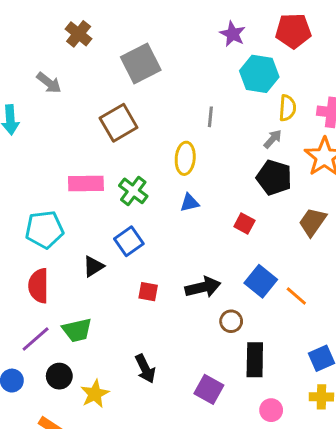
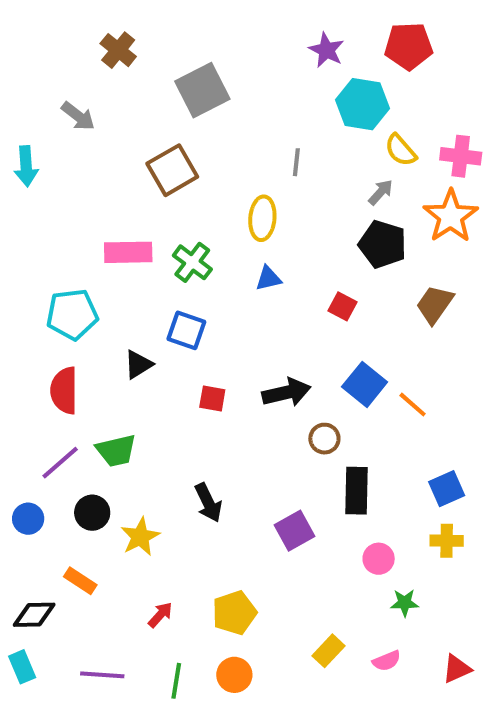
yellow semicircle: (287, 108) -> (401, 150), turned 135
blue square: (129, 241) -> (186, 330), turned -36
purple square: (209, 389) -> (294, 531), turned 32

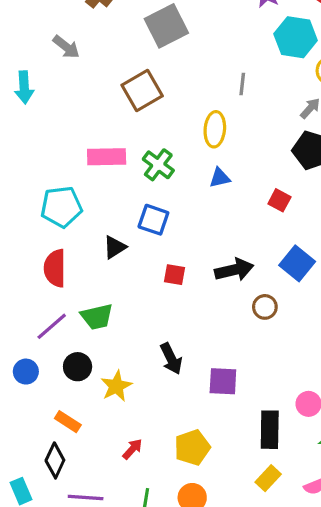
black rectangle: (357, 491) -> (270, 430), moved
purple square: (294, 531) -> (223, 381), moved, turned 32
black diamond: (34, 615) -> (55, 460), moved, turned -64

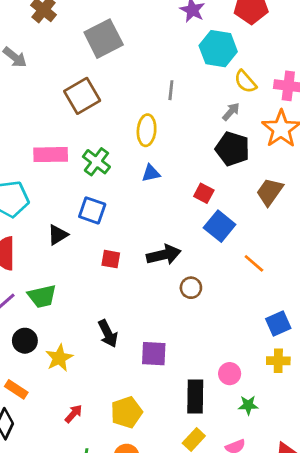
blue square: (297, 263) -> (220, 226), moved

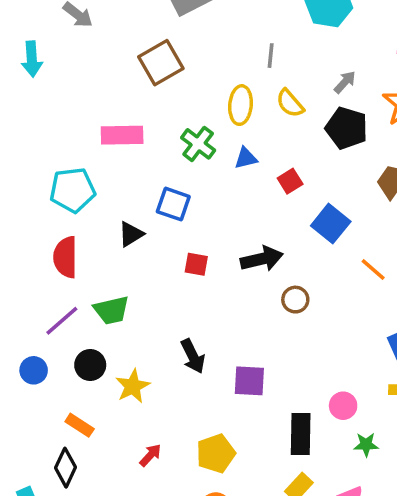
yellow semicircle: (245, 82) -> (290, 103), moved
green cross: (96, 162) -> (198, 144), moved
red square: (204, 193) -> (290, 181), moved, turned 30

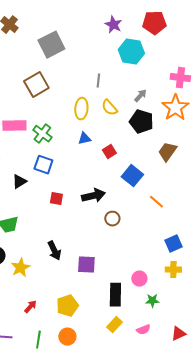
green cross: (198, 144) -> (42, 134), moved

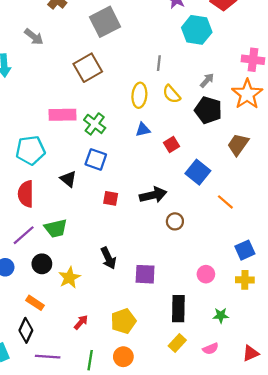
black triangle: (19, 182) -> (68, 179), turned -49
pink circle: (139, 279) -> (206, 274), moved

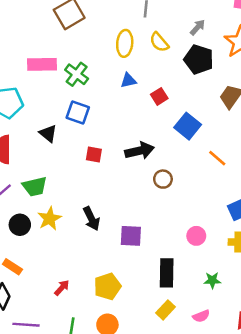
yellow star: (69, 278) -> (49, 219), moved

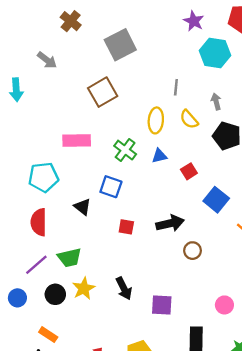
gray arrow: (198, 27) -> (216, 102), moved, turned -56
green cross: (77, 74) -> (125, 150), moved

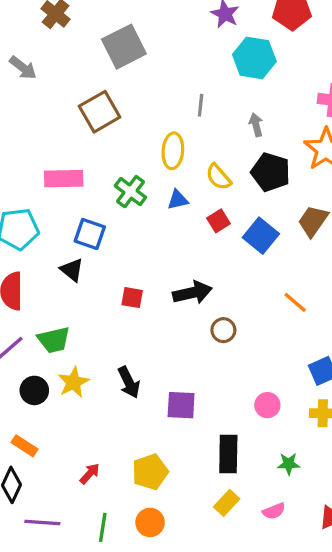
yellow semicircle: (189, 119) -> (218, 177), moved
blue square: (111, 187) -> (90, 234), moved
blue square: (216, 200) -> (261, 236), moved

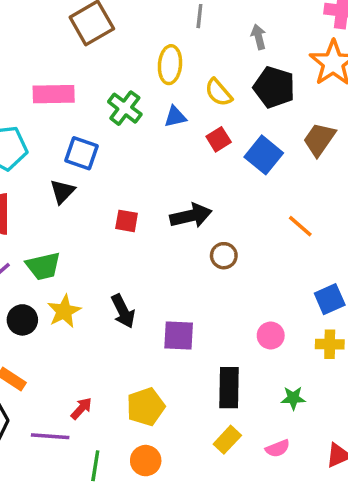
black triangle: (72, 270) -> (62, 191), turned 35
purple line: (42, 522) -> (50, 436), moved

